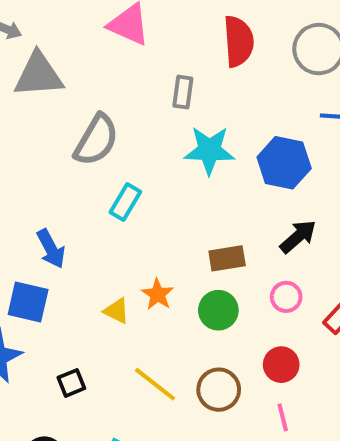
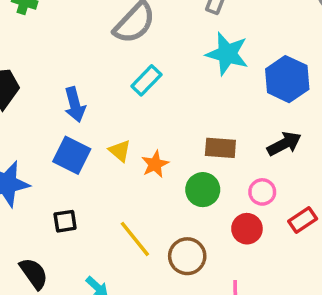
blue square: (28, 302) -> (72, 155), moved
yellow triangle: (117, 311) -> (120, 151), moved
red circle: (281, 365) -> (247, 229), moved

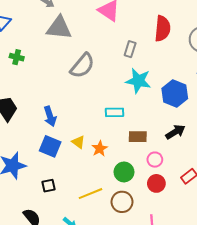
cyan rectangle: (146, 80) -> (114, 112), moved, turned 48
green circle: (203, 190) -> (124, 172), moved
pink circle: (262, 192) -> (155, 160), moved
yellow line: (135, 239) -> (90, 194), turned -70

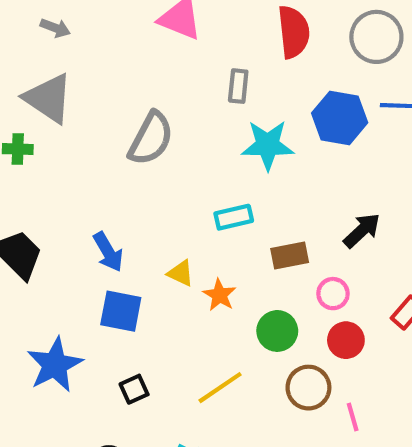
gray triangle: (59, 28) -> (48, 98), moved, turned 40
blue hexagon: (175, 94) -> (340, 118), moved
yellow triangle: (78, 142) -> (181, 273), moved
brown circle: (122, 202) -> (308, 388), moved

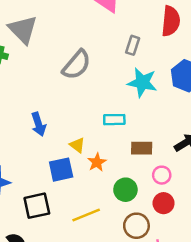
blue square: (121, 311) -> (61, 170), moved, turned -35
black square: (134, 389) -> (37, 206), size x1.6

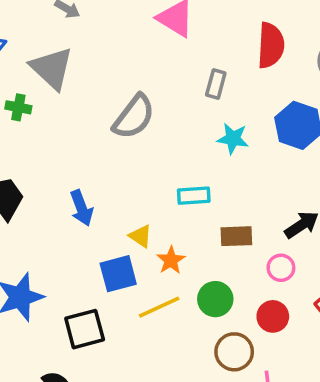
cyan star: (142, 82) -> (233, 139), size x0.7
pink circle: (162, 175) -> (281, 268), moved
yellow line: (86, 215) -> (159, 307), moved

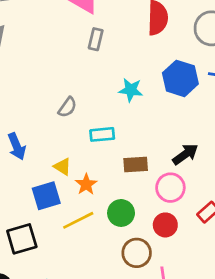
gray rectangle: (216, 84) -> (96, 39), moved
gray semicircle: (134, 117) -> (67, 107), moved, size x0.6
pink circle: (281, 268) -> (170, 188), size x1.4

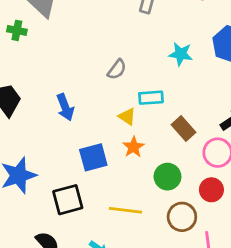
brown rectangle: (136, 164) -> (184, 129), turned 50
yellow triangle: (63, 167) -> (127, 117), moved
yellow line: (78, 220) -> (126, 210), moved, turned 32

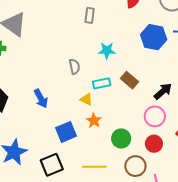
cyan star: (181, 54) -> (107, 51), moved
gray semicircle: (117, 69) -> (74, 66), turned -42
brown rectangle: (184, 129) -> (129, 80), moved

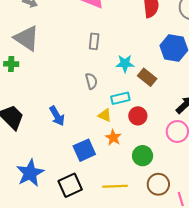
gray rectangle: (90, 15) -> (94, 41), moved
brown rectangle: (129, 80) -> (147, 77), moved
red circle: (154, 144) -> (138, 116), moved

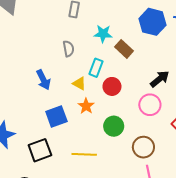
cyan rectangle: (120, 98) -> (96, 68), turned -60
blue arrow: (57, 116) -> (43, 80), moved
brown circle: (158, 184) -> (143, 147), moved

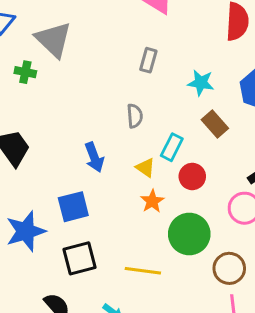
cyan star: (103, 34) -> (201, 83), moved
blue square: (56, 117) -> (73, 207), moved
green circle: (114, 126) -> (189, 234), size x1.4

